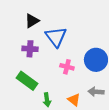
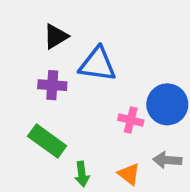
blue triangle: (56, 37) -> (98, 64), turned -45
pink cross: (67, 67) -> (131, 120), moved

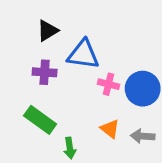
pink cross: (131, 120) -> (108, 84), moved
orange triangle: (129, 174) -> (110, 129), moved

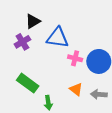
purple cross: (45, 72) -> (22, 42), moved, turned -35

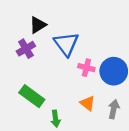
blue triangle: (58, 38) -> (66, 44), turned 45
gray arrow: (99, 94) -> (114, 109), turned 98

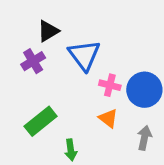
green rectangle: (32, 96) -> (41, 121), turned -75
orange triangle: (88, 103) -> (108, 118), moved

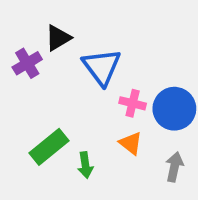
purple cross: (33, 61) -> (27, 63), moved
green arrow: (71, 150) -> (85, 165), moved

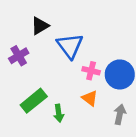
purple cross: (27, 63) -> (19, 56), moved

